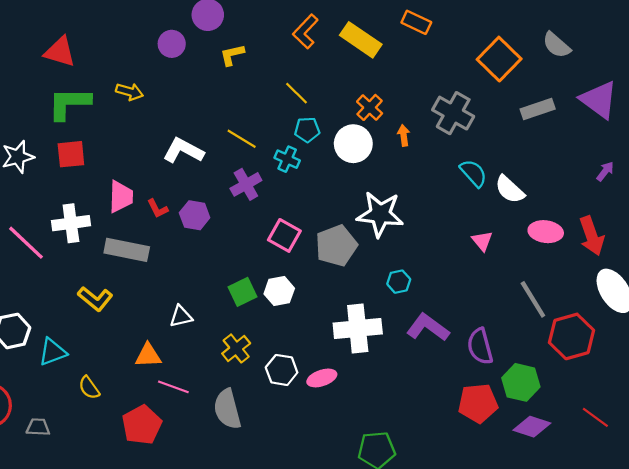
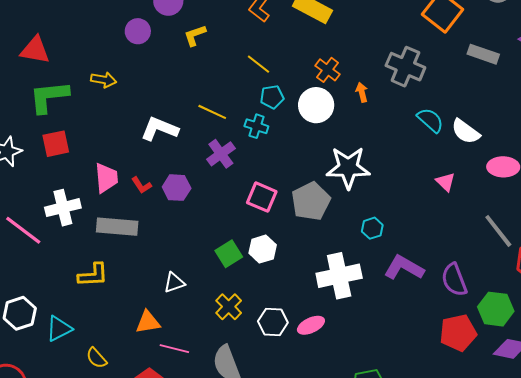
gray rectangle: (538, 109) -> (483, 54), turned 44
yellow L-shape: (95, 299) -> (93, 275), turned -36

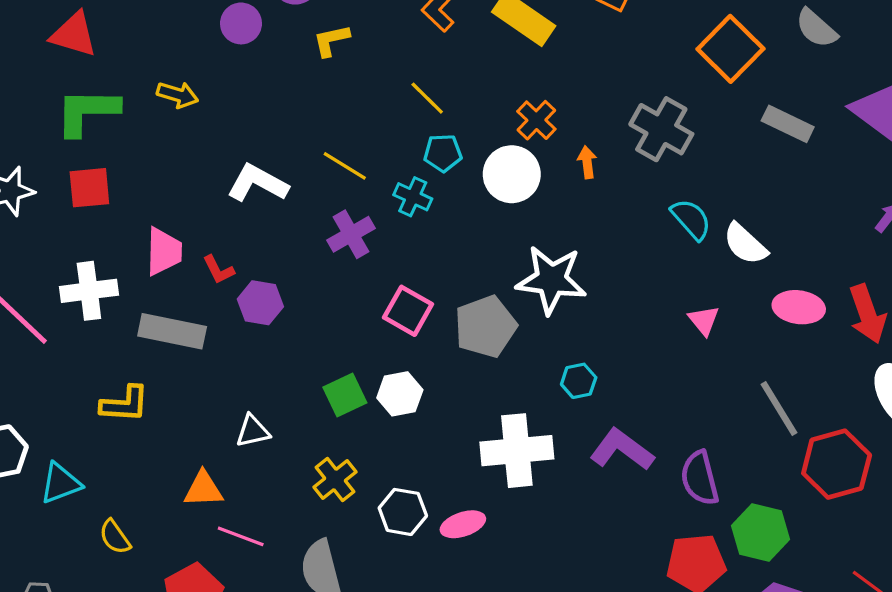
purple hexagon: (177, 188) -> (260, 303), moved

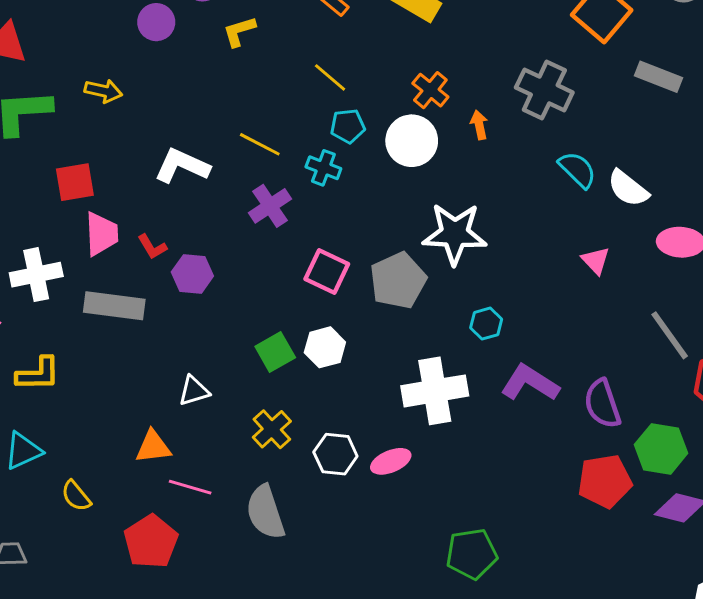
red square: (89, 188) -> (75, 182), moved
yellow L-shape: (125, 404) -> (38, 374), moved

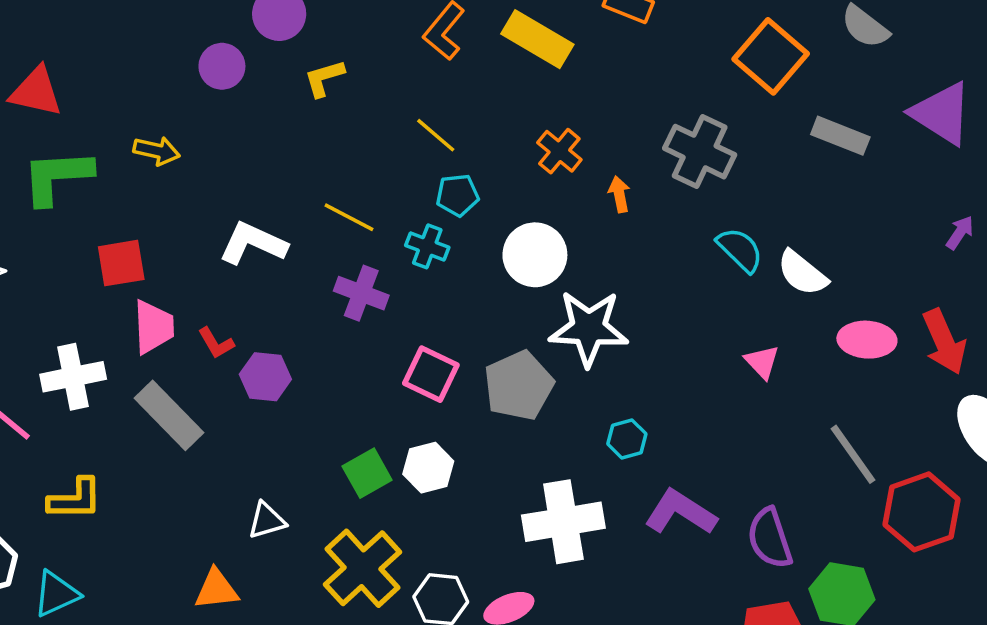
white circle: (412, 141) -> (535, 255), moved
purple cross: (270, 206) -> (361, 293), turned -36
gray rectangle: (114, 306) -> (169, 415), turned 38
yellow cross: (272, 429) -> (363, 568), size x1.6

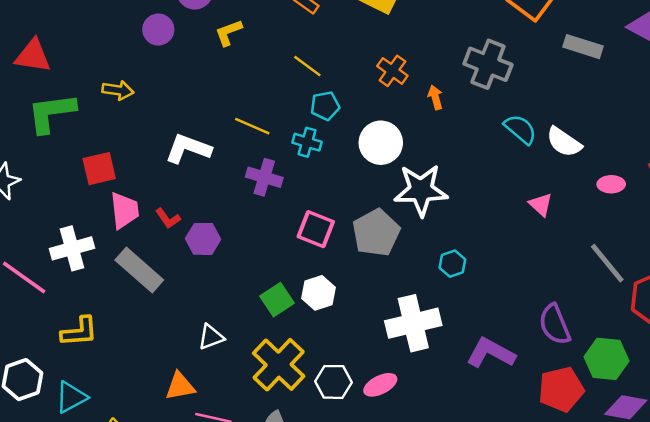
pink ellipse: (867, 340) -> (611, 184), size x0.7
purple L-shape: (681, 512) -> (491, 353), moved

